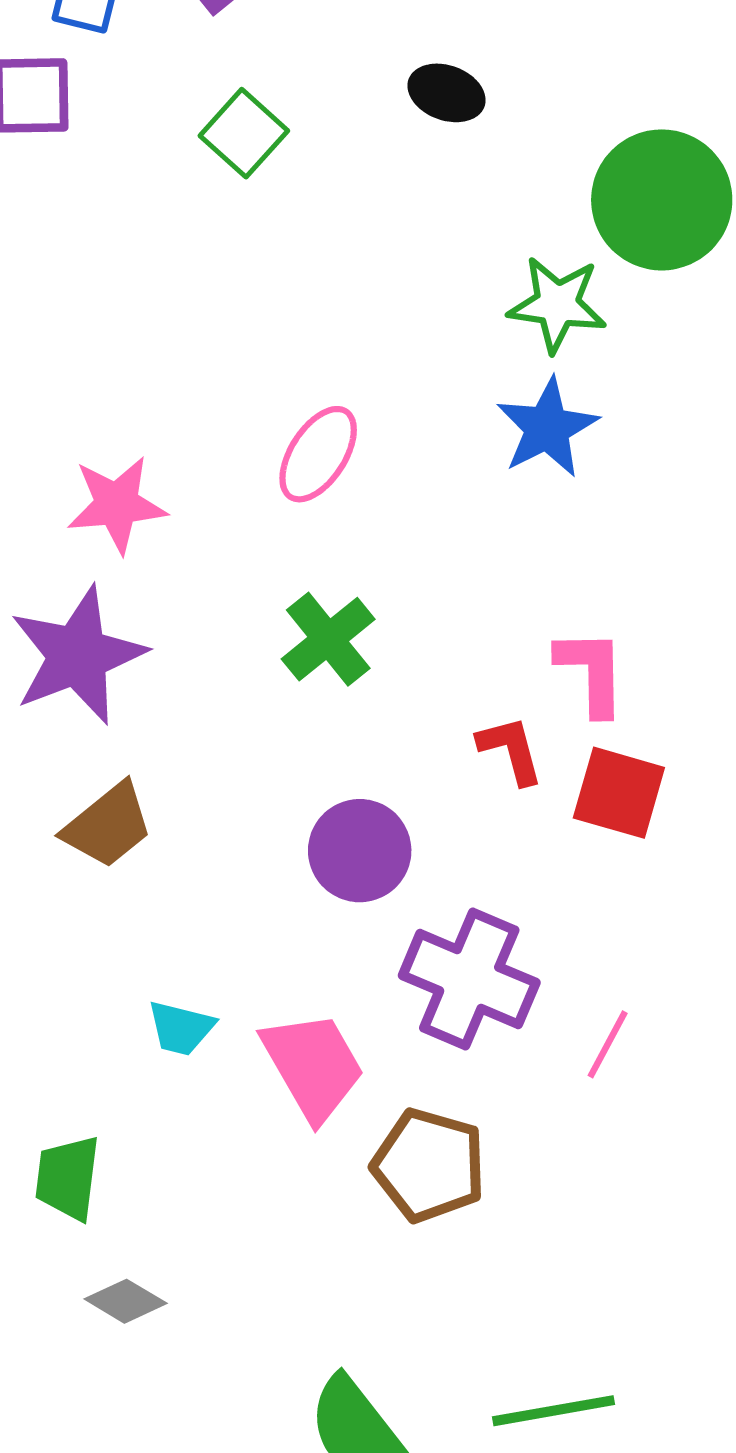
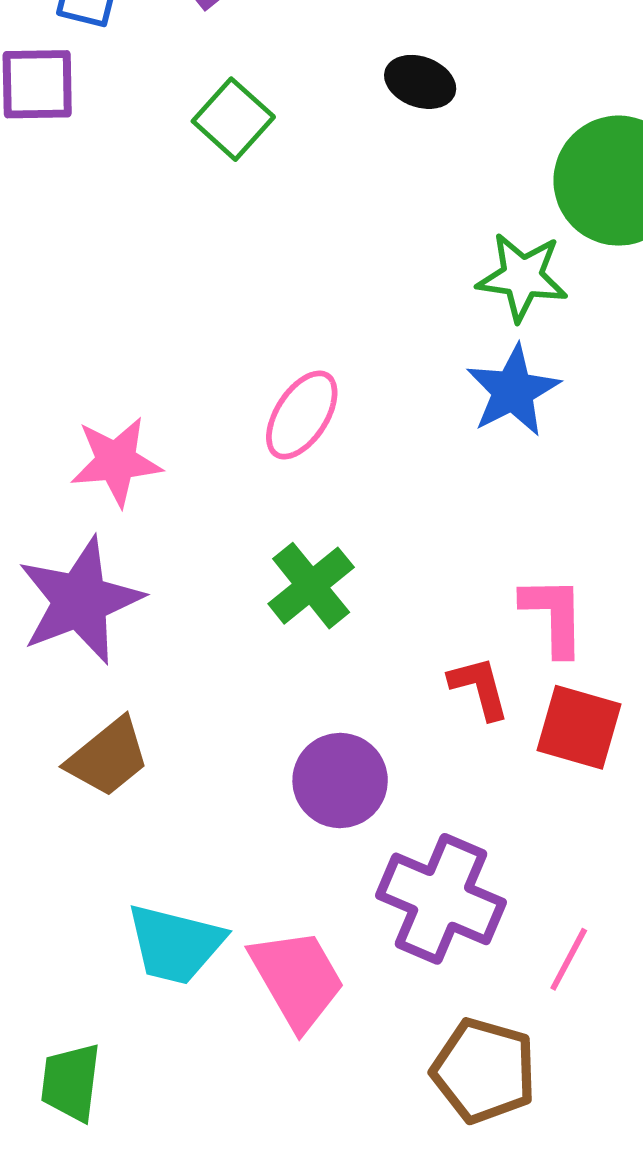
cyan trapezoid: (181, 1028) -> (175, 944), size x1.6
brown pentagon: (429, 1165) -> (484, 1071), moved

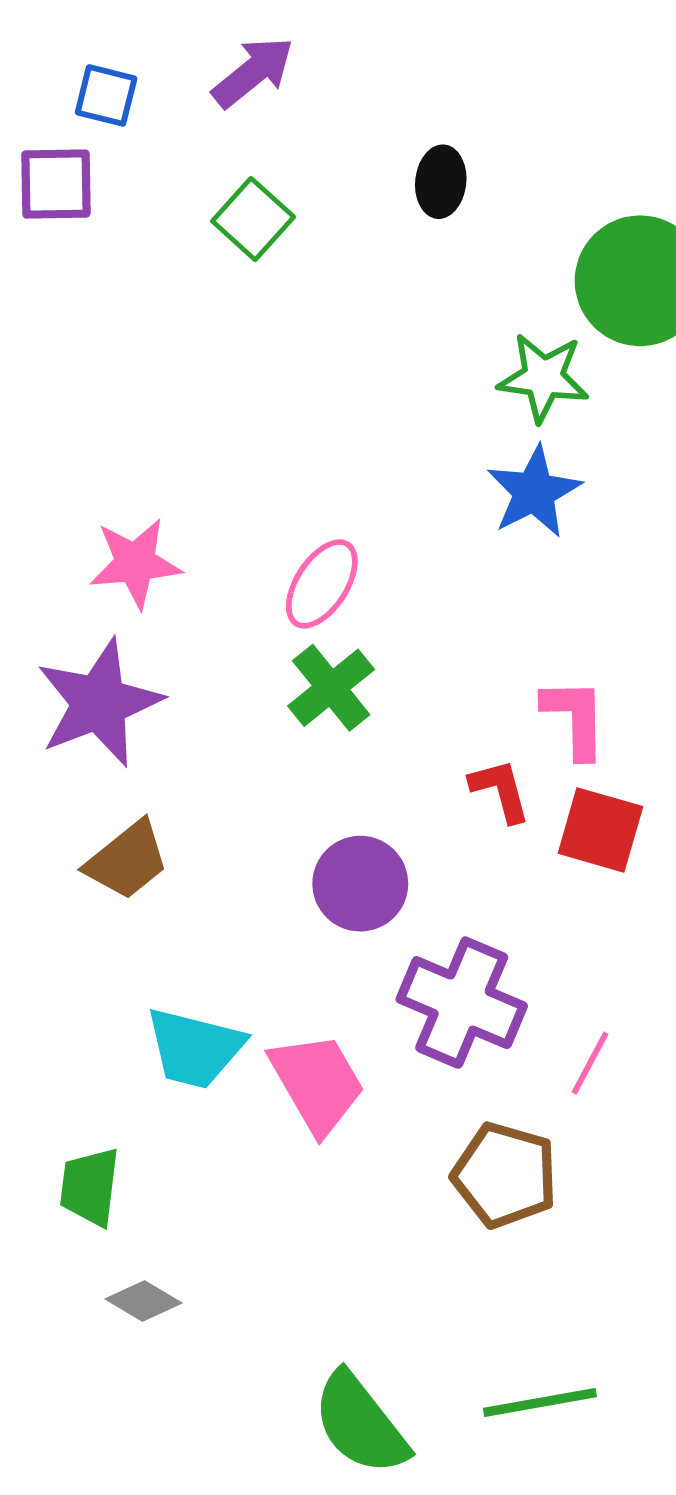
black ellipse: (420, 82) -> (441, 182), turned 76
pink ellipse: (302, 415) -> (322, 584), moved

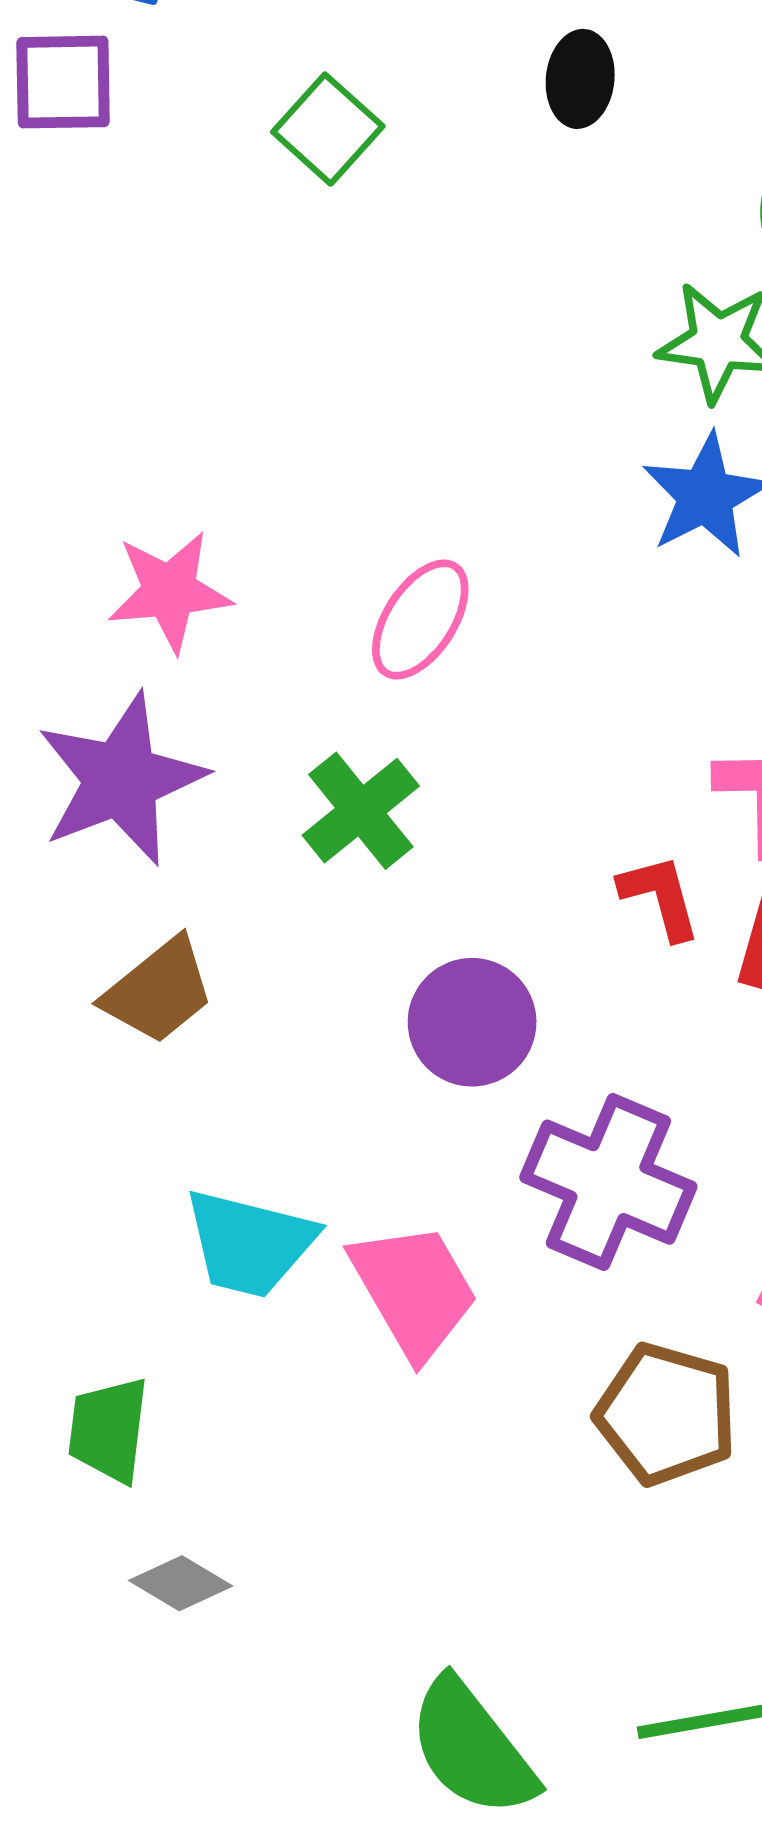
green cross: (331, 688) -> (361, 811), moved

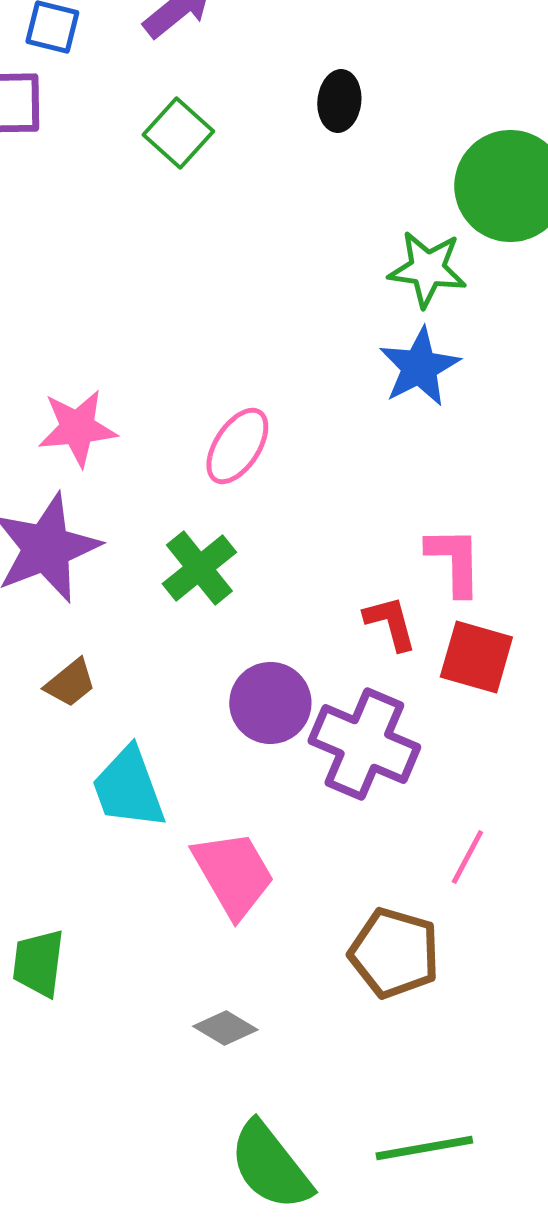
brown trapezoid: (159, 991) -> (70, 683), size x0.7
purple cross: (608, 1182) -> (364, 744), moved
cyan trapezoid: (250, 1243) -> (128, 788), moved, turned 56
gray diamond: (181, 1583) -> (225, 1028), moved

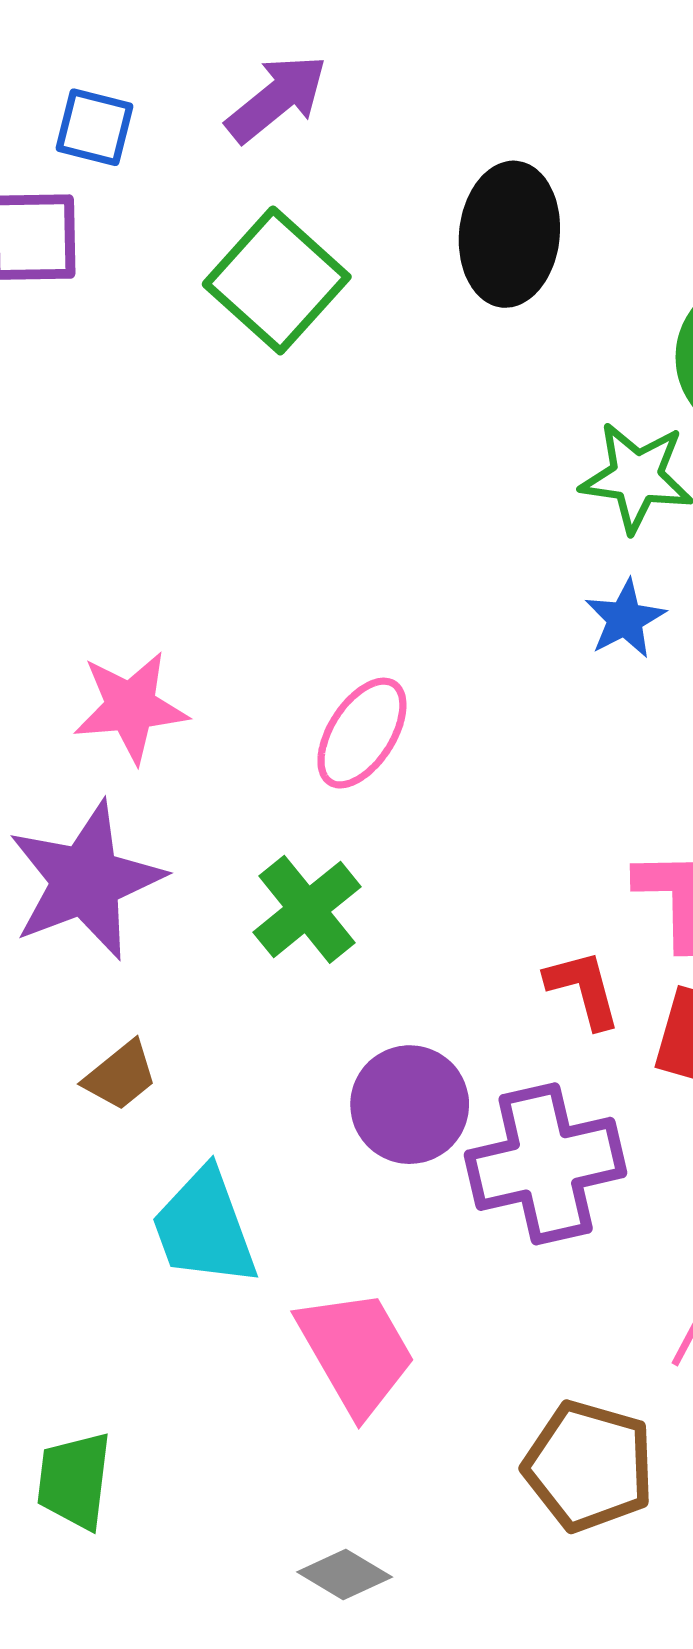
black ellipse: (339, 101) -> (509, 234), size x1.6
green square: (178, 133) -> (277, 280), size x1.4
blue star: (419, 367) -> (625, 619), size x0.7
purple cross: (364, 744) -> (546, 1164), turned -36

